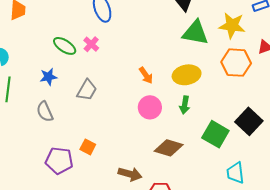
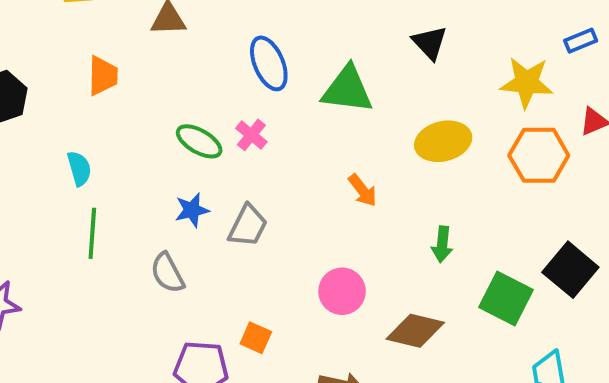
green triangle: (195, 33) -> (347, 90), moved
yellow ellipse: (187, 75) -> (443, 141), moved
blue star: (48, 77) -> (192, 210), moved
pink circle: (150, 107) -> (342, 291), moved

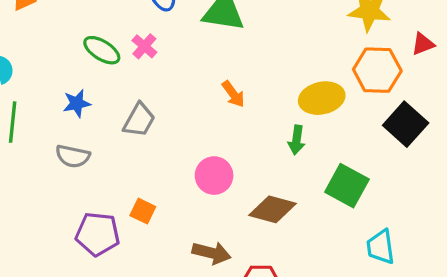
yellow ellipse: (443, 141) -> (322, 98), moved
blue star: (192, 210) -> (77, 103), moved
black square: (570, 270) -> (406, 124), moved
gray semicircle: (167, 273) -> (73, 156), turned -52

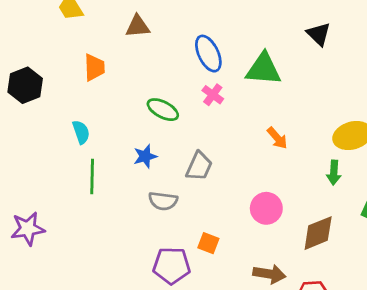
pink cross: (144, 46) -> (213, 95), moved
gray semicircle: (73, 156) -> (163, 201), moved
brown diamond: (272, 209) -> (318, 233), turned -33

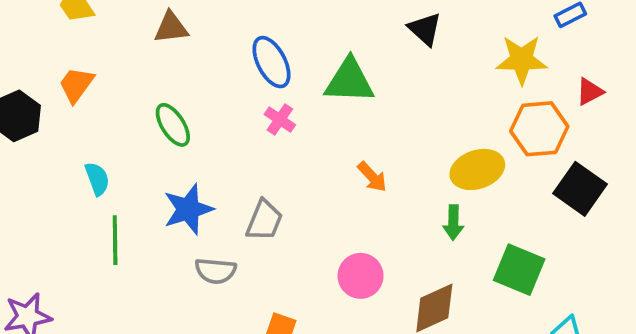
orange trapezoid: (94, 67) -> (76, 85), moved, turned -140
green ellipse: (163, 110) -> (173, 125), moved, turned 32
blue star: (145, 156) -> (188, 209), size x1.5

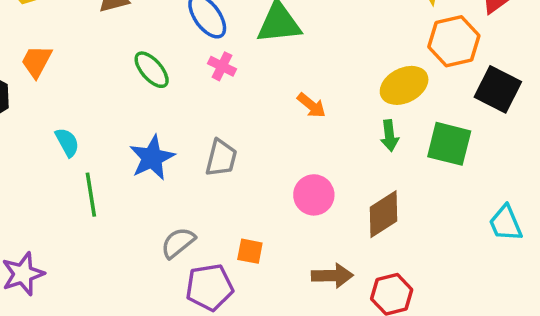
green ellipse: (173, 125) -> (152, 70), moved
green square: (519, 270) -> (449, 144), moved
gray semicircle: (216, 271) -> (178, 243), moved, turned 144

